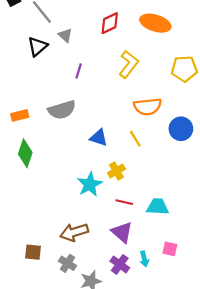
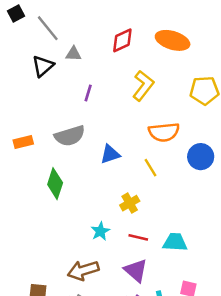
gray triangle: (65, 35) -> (73, 54), turned -40
blue triangle: (99, 138) -> (110, 154), moved, turned -36
green diamond: (25, 153) -> (55, 184), moved
cyan star: (90, 184) -> (100, 231), moved, size x0.7

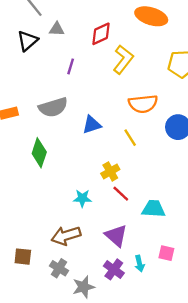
red diamond: (122, 40) -> (101, 34), moved
cyan star: (100, 231) -> (82, 198), turned 30
red line: (138, 237) -> (121, 194), moved, turned 30

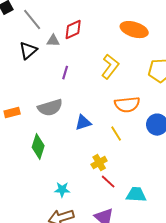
red diamond: (101, 34) -> (73, 30), moved
cyan star: (82, 198) -> (62, 190), moved

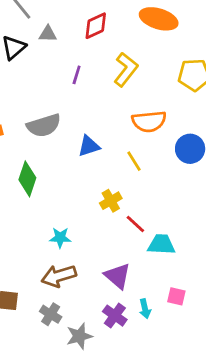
red diamond: (73, 30) -> (96, 26), moved
purple line: (65, 73) -> (77, 75), moved
red line: (108, 182) -> (135, 224), moved

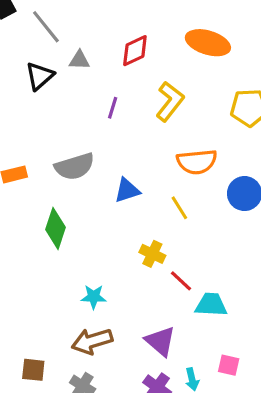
yellow cross: (111, 201) -> (152, 254), turned -35

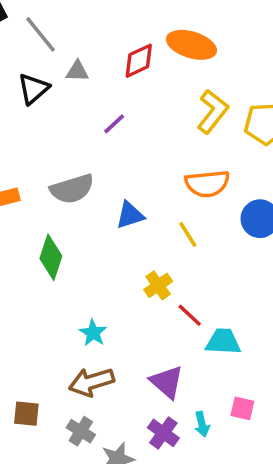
orange ellipse: (208, 43) -> (191, 45), moved
yellow L-shape: (170, 101) -> (213, 112), moved
purple line: (113, 108) -> (114, 124), turned 30
yellow cross: (152, 254) -> (158, 285), turned 30
cyan star: (94, 297) -> (93, 333), turned 30

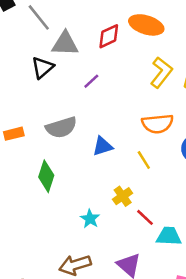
gray triangle: (77, 71) -> (65, 44), size x1.6
black triangle: (33, 89) -> (43, 67), moved
cyan star: (93, 333) -> (90, 219), moved

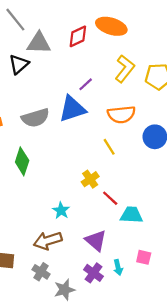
purple line: (91, 81) -> (86, 84), moved
blue triangle: (103, 146) -> (72, 109), moved, size x1.5
cyan star: (90, 219) -> (61, 210), moved

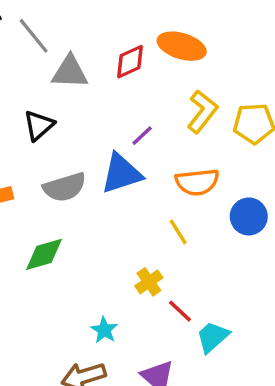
black triangle: (19, 64) -> (39, 125), moved
green diamond: (22, 161) -> (44, 254), turned 56
cyan trapezoid: (131, 215) -> (213, 337), turned -45

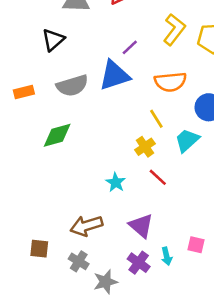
yellow cross: (149, 282) -> (145, 147), moved
cyan star: (104, 330) -> (116, 182), moved
cyan trapezoid: (213, 337) -> (187, 140), moved

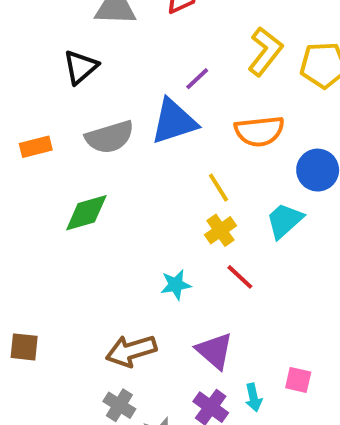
yellow line: (156, 119) -> (219, 188), moved
cyan star: (116, 182) -> (176, 285), turned 30
brown square: (39, 249) -> (24, 347), moved

